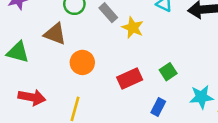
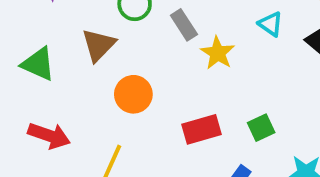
brown triangle: (55, 34) -> (99, 45), turned 45

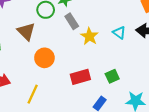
cyan triangle: (271, 24) -> (119, 33), moved
brown triangle: (99, 45) -> (26, 31), turned -30

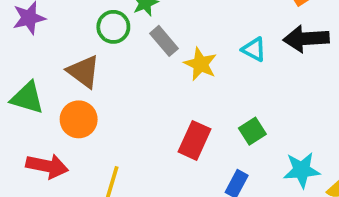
orange circle: (44, 58) -> (79, 119), moved
red rectangle: (80, 77) -> (194, 140), turned -42

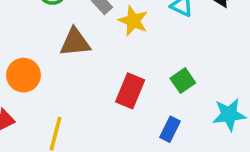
brown triangle: (83, 71) -> (75, 42), moved, turned -40

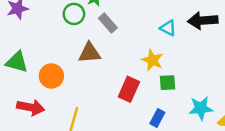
yellow star: (133, 21) -> (152, 60), moved
green square: (183, 81) -> (168, 83), turned 30

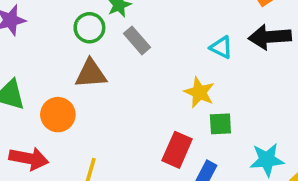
brown triangle: (90, 53) -> (91, 74), moved
red rectangle: (129, 89) -> (177, 150), moved

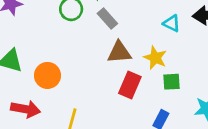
brown triangle: (91, 74) -> (119, 52), moved
red rectangle: (177, 150) -> (130, 85), moved

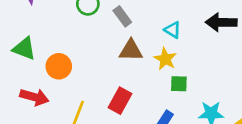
cyan triangle: (172, 23) -> (173, 30), moved
red rectangle: (130, 85) -> (120, 101), moved

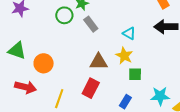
brown triangle: (131, 50) -> (99, 62), moved

